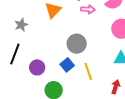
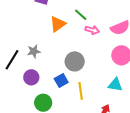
gray star: (21, 25) -> (34, 51), moved

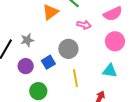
pink arrow: (92, 30) -> (84, 25), moved
blue square: (61, 80) -> (48, 62), moved

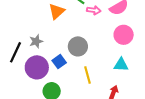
pink arrow: (84, 25) -> (94, 10), moved
purple circle: (26, 66) -> (37, 67), size x1.5

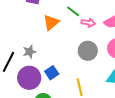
gray circle: (78, 46) -> (88, 51), moved

